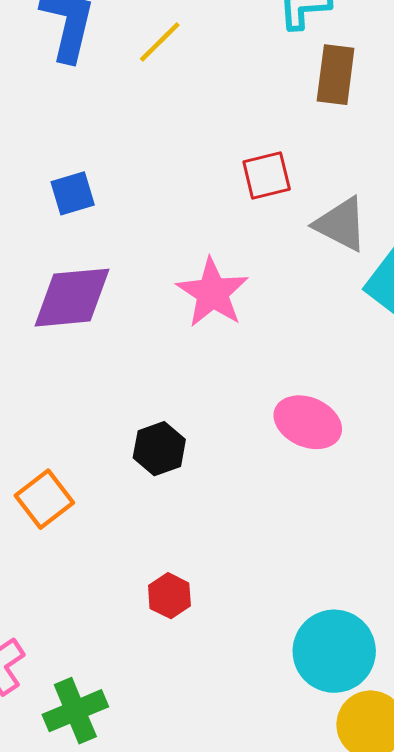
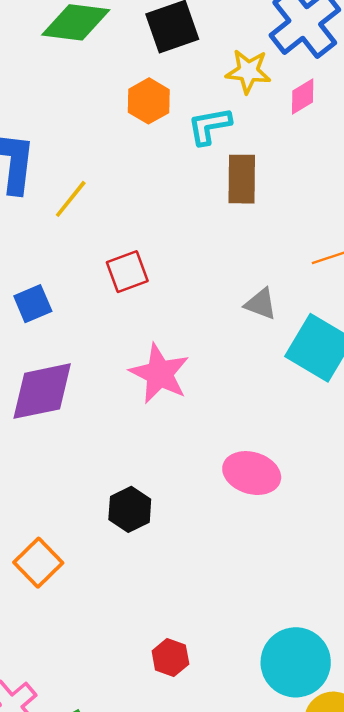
yellow line: (160, 42) -> (71, 199), moved
red square: (267, 176) -> (127, 272), moved
gray triangle: (341, 224) -> (261, 304), size x0.7
red hexagon: (169, 596) -> (170, 657), moved

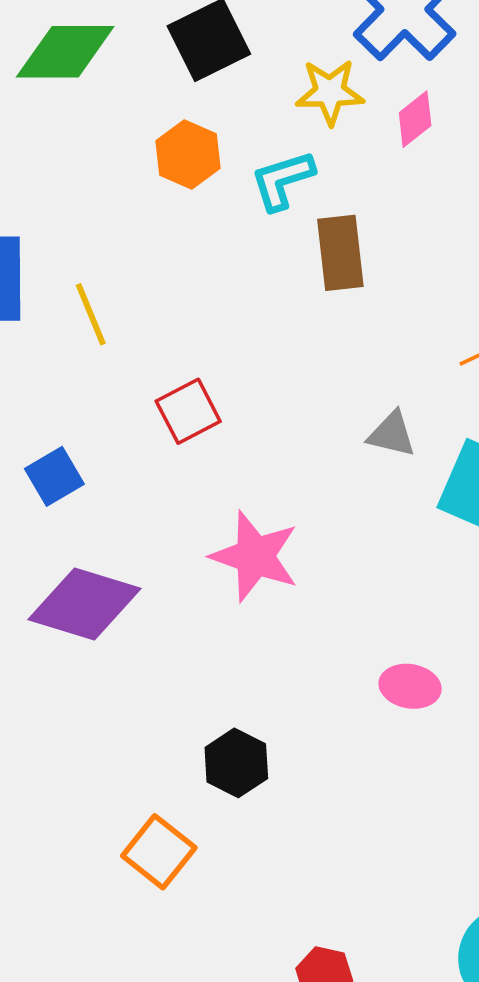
yellow line: (71, 199) -> (91, 314), turned -54
purple diamond: (42, 391) -> (84, 604), turned 36
pink ellipse: (252, 473) -> (410, 686), size x0.7
orange square: (38, 563) -> (159, 852), moved

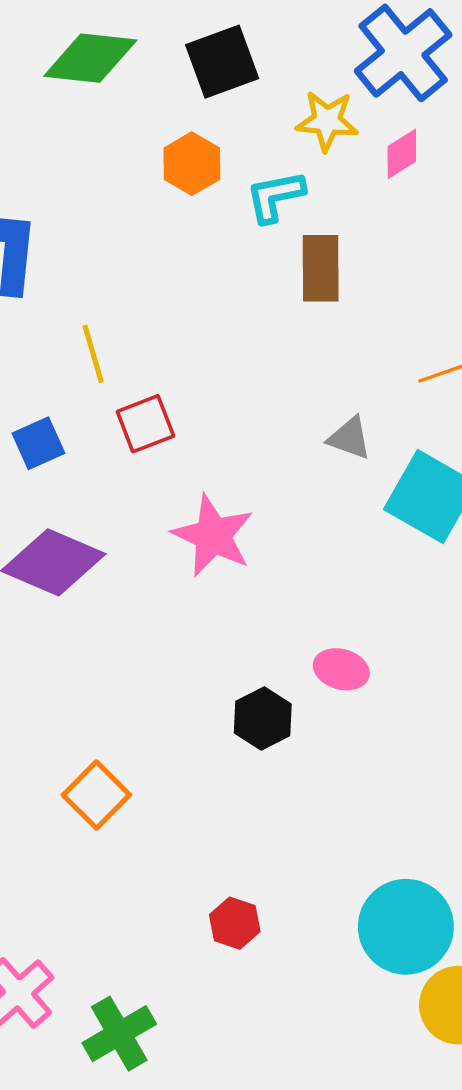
yellow line: (91, 314) -> (93, 354), moved
red square: (188, 411) -> (145, 424), moved
black hexagon: (236, 763) -> (263, 718), moved

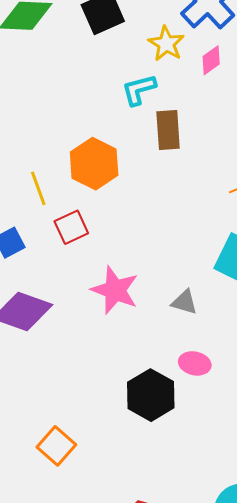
yellow star: (327, 121) -> (166, 44), turned 30
orange hexagon: (192, 164) -> (94, 164), moved, size x1.4
gray triangle: (349, 438) -> (185, 302), moved
black hexagon: (263, 718) -> (151, 395), size x1.4

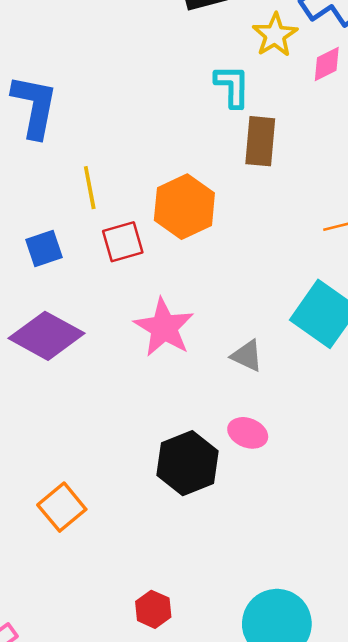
cyan L-shape: (139, 90) -> (232, 86), turned 96
orange hexagon: (94, 164) -> (184, 207), moved

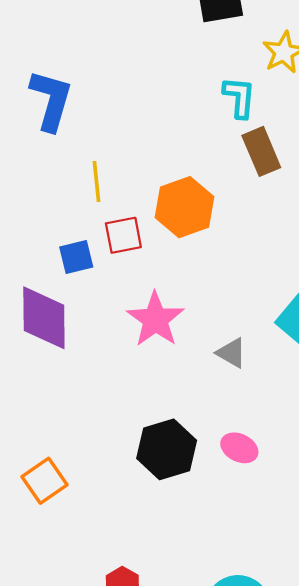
brown rectangle: (260, 141) -> (261, 151), turned -33
blue square: (44, 249) -> (76, 257), moved
purple diamond: (47, 336) -> (44, 318), turned 56
pink ellipse: (248, 433) -> (239, 448), moved

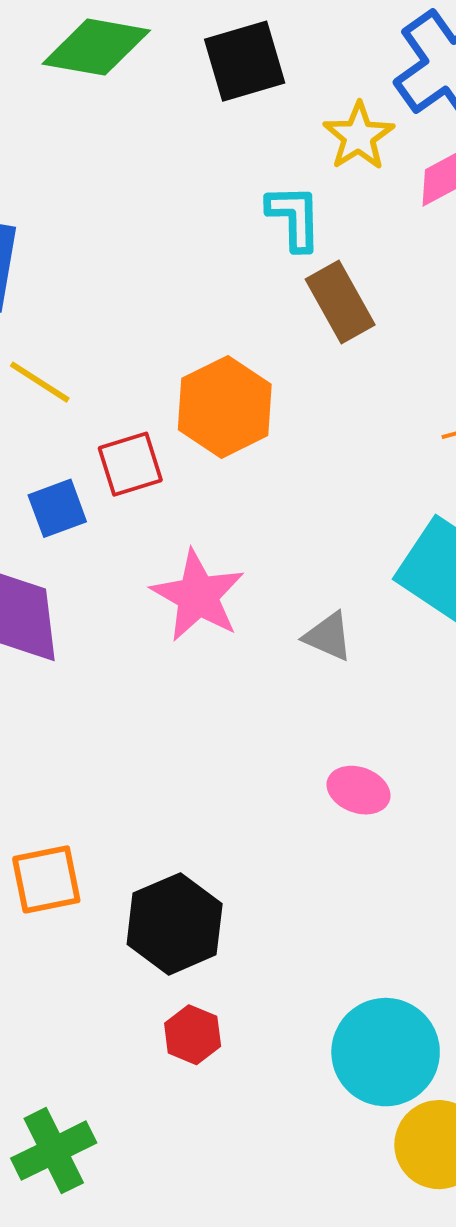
yellow line: (97, 181) -> (40, 382), moved, turned -45
black hexagon: (167, 449) -> (175, 924), moved
orange square: (44, 481) -> (46, 879), turned 30

